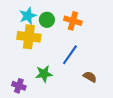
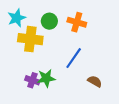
cyan star: (28, 16) -> (17, 18), moved
purple cross: (19, 86) -> (32, 80), moved

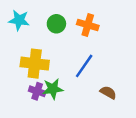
cyan star: (17, 18) -> (19, 20), turned 30
yellow cross: (30, 39) -> (35, 64), moved

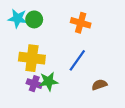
green circle: (56, 24) -> (34, 19), moved
brown semicircle: (108, 92) -> (99, 85), turned -48

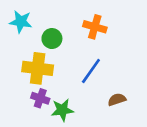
green circle: (34, 19) -> (52, 39), moved
green star: (49, 81) -> (62, 110), moved

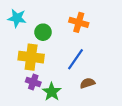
brown semicircle: (117, 100) -> (87, 83), moved
green star: (62, 110) -> (52, 92), turned -30

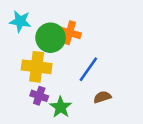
orange cross: (79, 22) -> (69, 33), moved
green circle: (43, 32) -> (51, 38), size x1.5

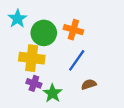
cyan star: (20, 21) -> (17, 19), turned 30
orange cross: (69, 33) -> (73, 30), moved

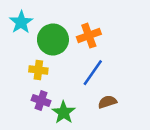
orange cross: (73, 30) -> (89, 36), turned -36
yellow cross: (32, 58) -> (38, 70), size x0.6

